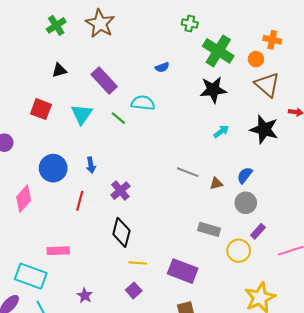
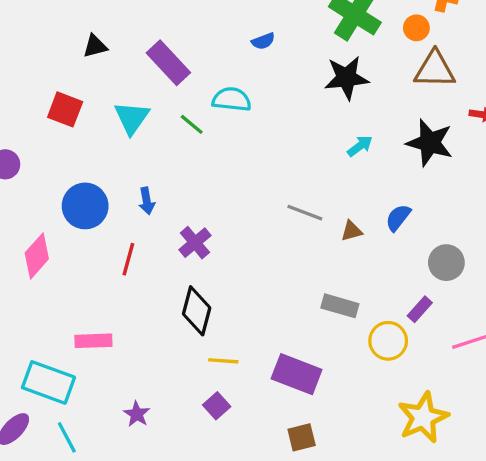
brown triangle: (267, 85) -> (435, 69), turned -40
gray circle: (246, 203) -> (446, 263), moved

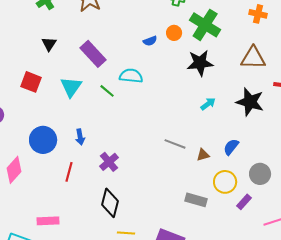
orange circle: (416, 28) -> (174, 33), moved
black triangle: (95, 46) -> (49, 44), turned -42
yellow circle: (388, 341) -> (225, 182), moved

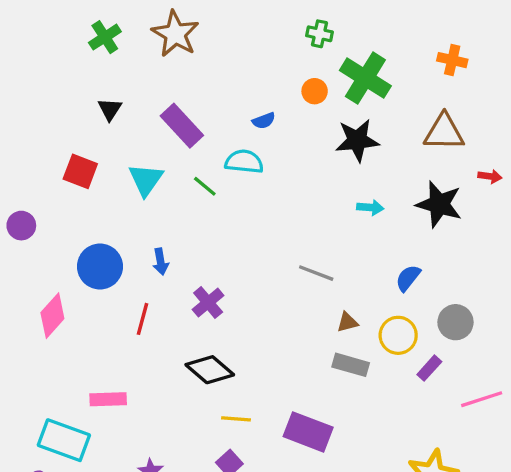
blue semicircle: (150, 41) -> (264, 121), moved
cyan arrow: (208, 104) -> (370, 208), turned 42
brown triangle: (203, 155) -> (347, 322), moved
black diamond: (110, 203) -> (210, 370), turned -64

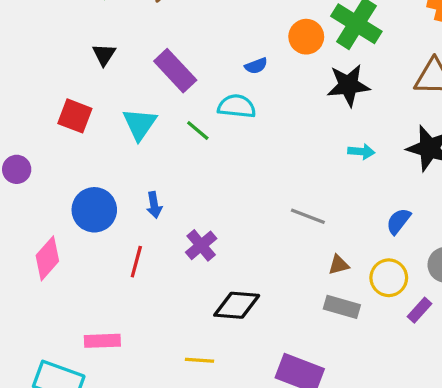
orange circle: (315, 91) -> (306, 37), size x1.4
black diamond: (210, 370) -> (237, 305), moved, turned -36
yellow line: (236, 419) -> (199, 360), moved

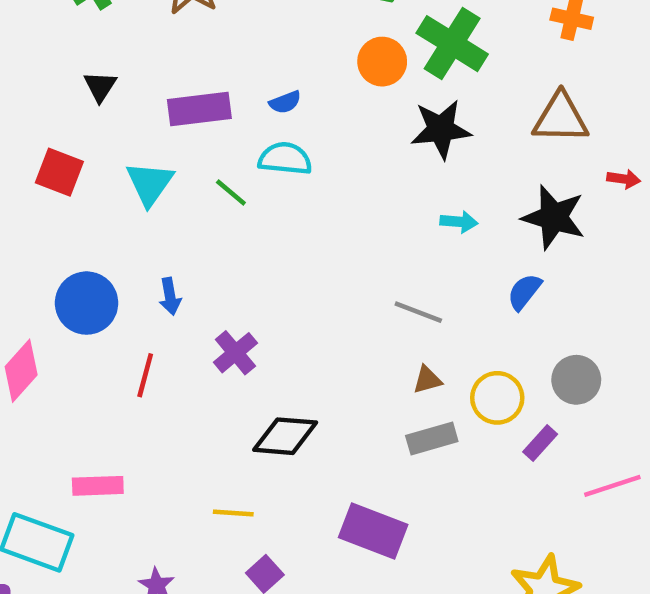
blue semicircle: (256, 66) -> (285, 102), moved
purple rectangle: (175, 71) -> (199, 109), turned -54
gray line: (308, 216) -> (418, 312), moved
blue semicircle: (398, 221) -> (524, 292), moved
gray rectangle: (342, 307) -> (432, 438), turned -32

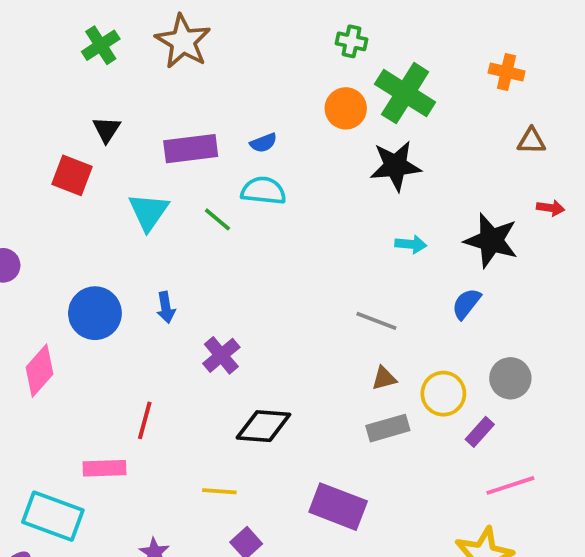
brown triangle: (560, 118) -> (531, 141), moved, size x0.6
red square: (59, 172) -> (72, 175), moved
red line: (145, 375) -> (145, 420), moved
pink line: (612, 486) -> (510, 485), moved

